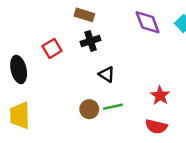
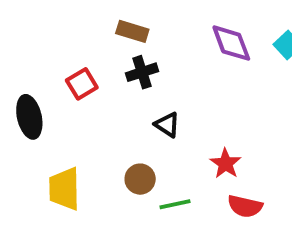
red star: (160, 96) -> (226, 164), moved
green line: (113, 107) -> (175, 204), moved
yellow trapezoid: (20, 115) -> (64, 189), moved

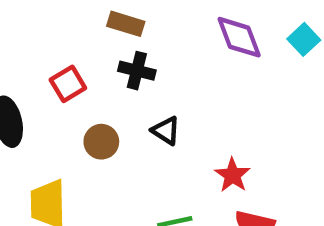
black cross: (142, 72) -> (137, 71), turned 32
brown circle: (140, 179) -> (101, 142), moved

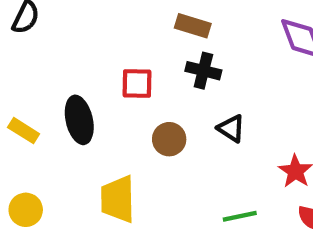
red square: (68, 84) -> (137, 84), turned 32

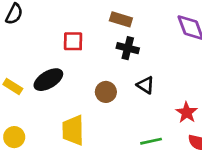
red square: (137, 84) -> (73, 41), moved
black ellipse: (79, 120) -> (48, 80), turned 72

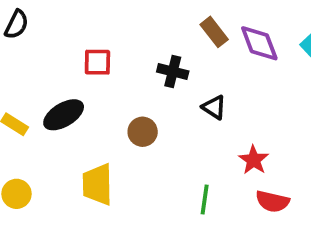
brown rectangle: (121, 19) -> (214, 32), moved, turned 35
black triangle: (146, 85) -> (214, 107), moved
green line: (151, 141) -> (205, 199), turned -70

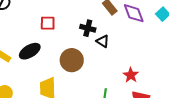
black triangle: (214, 107) -> (103, 41), moved
brown circle: (143, 132) -> (72, 60), size x1.5

